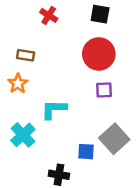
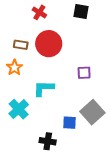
red circle: (99, 54) -> (49, 44), moved

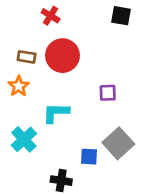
black square: (81, 11) -> (121, 16), moved

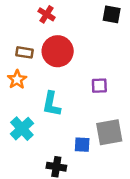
cyan L-shape: (56, 113) -> (51, 104), turned -80
gray square: (118, 143) -> (109, 132), turned 32

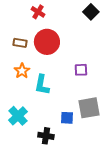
black square: (112, 14) -> (91, 12), turned 35
orange star: (17, 79) -> (22, 71), moved
cyan cross: (22, 129) -> (18, 116), moved

